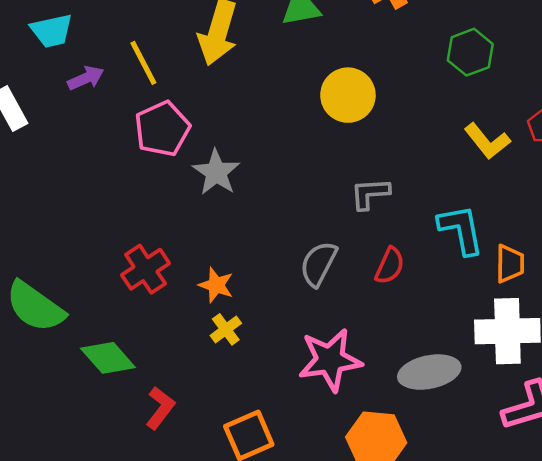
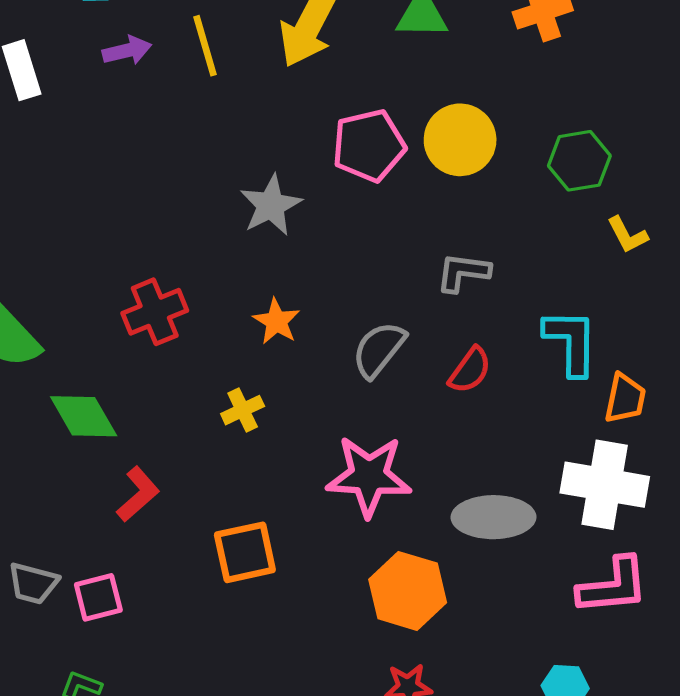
green hexagon: (470, 52) -> (579, 161), moved
pink pentagon: (162, 129) -> (369, 146), moved
yellow L-shape: (487, 141) -> (627, 235), size x0.7
orange star: (216, 285) -> (276, 321), moved

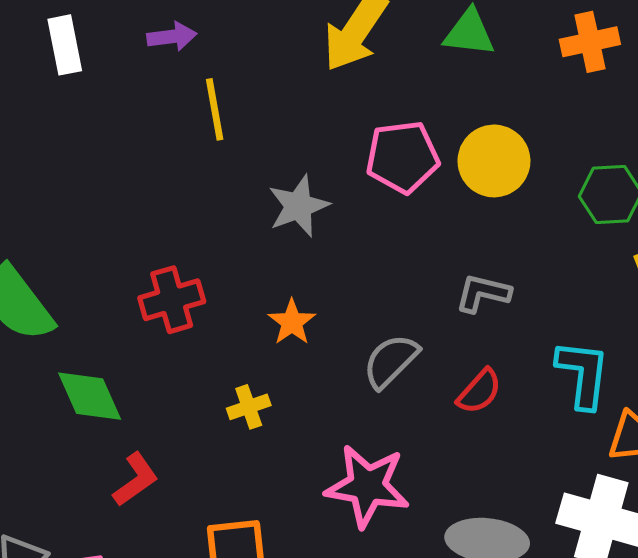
yellow line: (205, 46) -> (215, 109), moved

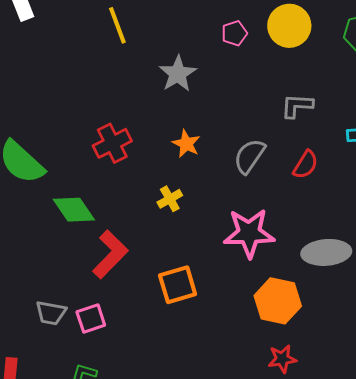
pink pentagon: (402, 157) -> (234, 33), size x0.6
red L-shape: (136, 480) -> (110, 254), size x1.4

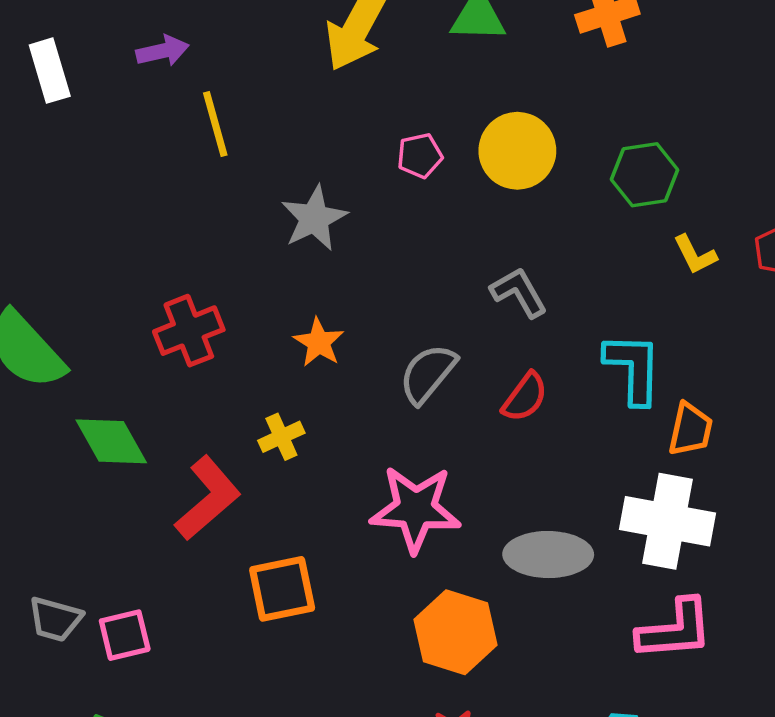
gray L-shape: (297, 106) -> (519, 292), turned 52
red L-shape: (110, 254) -> (208, 498), moved

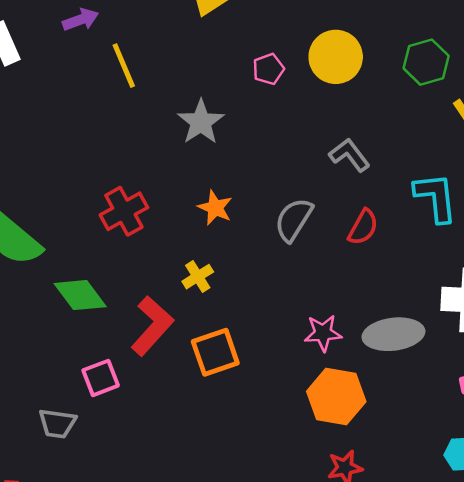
pink star: (416, 509) -> (323, 333), moved, size x0.6
orange square: (282, 589) -> (215, 352), moved
pink square: (125, 635) -> (101, 378), moved

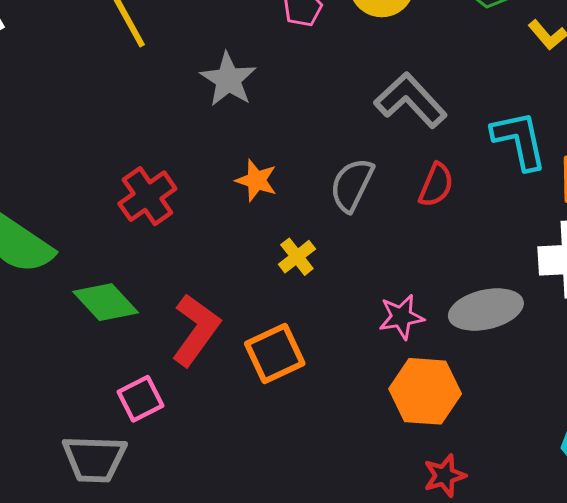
gray L-shape: (349, 155) -> (411, 100), size x1.4
yellow cross: (198, 277) -> (297, 257), moved
gray trapezoid: (57, 423) -> (94, 459), size x1.4

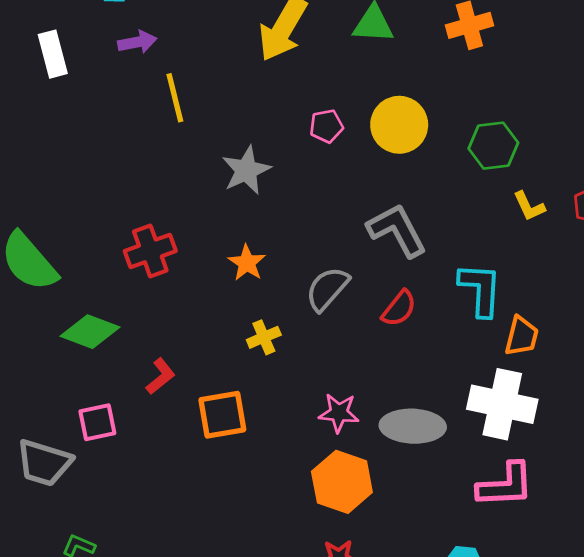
green diamond: (106, 302) -> (90, 332), turned -42
red L-shape: (196, 330) -> (160, 376), size x0.6

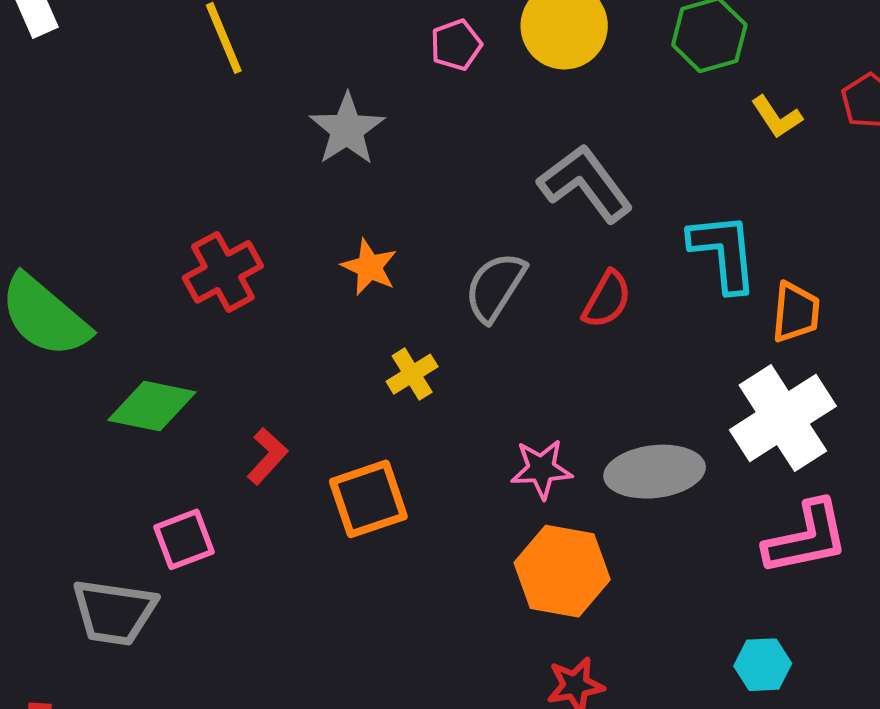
white cross: (502, 404) -> (783, 418), turned -36

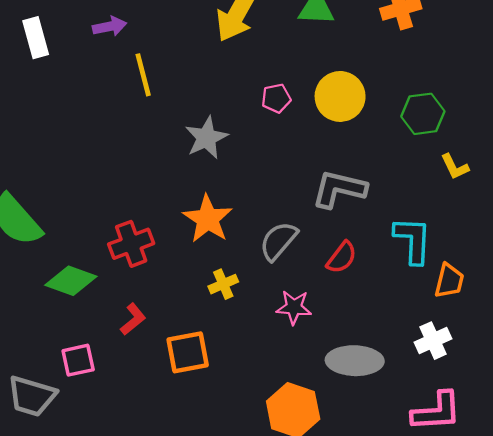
gray L-shape: (585, 183) -> (339, 189), turned -48
orange star: (369, 267) -> (208, 219), size x1.5
red cross: (223, 272) -> (131, 244), moved
white cross: (783, 418) -> (433, 341), size x0.6
pink star: (541, 469) -> (294, 307), moved

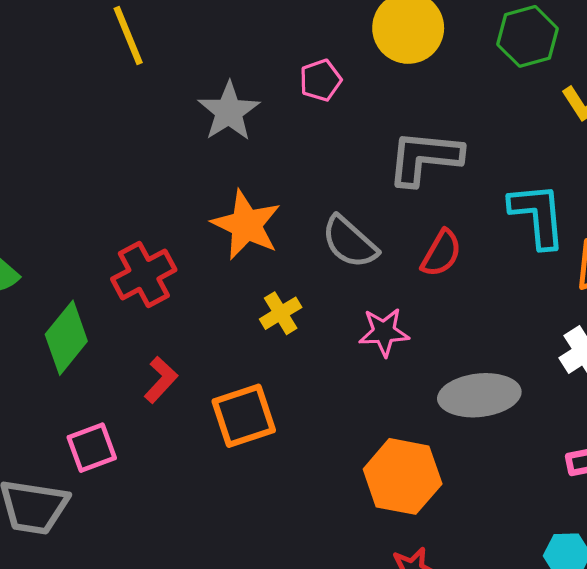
pink pentagon: (276, 98) -> (321, 80), moved
gray semicircle: (278, 241) -> (350, 242), turned -81
green diamond: (71, 281) -> (66, 338), turned -63

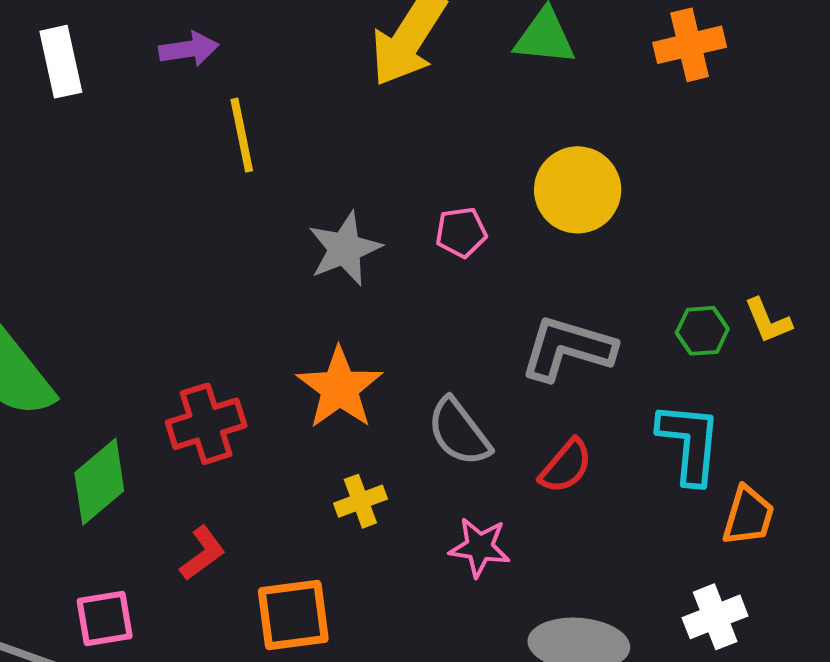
green hexagon: (528, 36) -> (702, 331), moved, size x0.7

